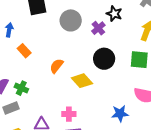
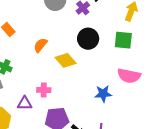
pink cross: (69, 114) -> (44, 90), moved

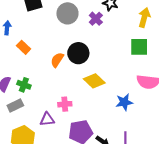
black circle: (88, 39) -> (78, 53), moved
yellow diamond: (66, 60) -> (94, 81), moved

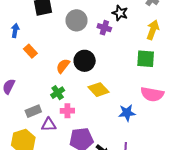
purple cross: (96, 19) -> (104, 28), turned -32
green cross: (24, 85) -> (58, 93), moved, turned 32
gray rectangle: (15, 106) -> (33, 111), moved

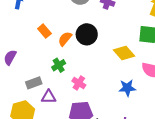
orange rectangle: (30, 51) -> (44, 31), moved
yellow diamond: (98, 90) -> (124, 53), moved
pink cross: (67, 111) -> (79, 83), moved, turned 32

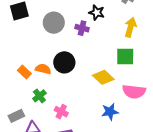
orange rectangle: (44, 31) -> (24, 72), moved
orange semicircle: (65, 39) -> (43, 69), turned 70

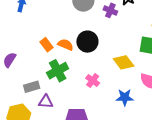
green cross: (39, 96) -> (58, 71), size x1.5
pink cross: (61, 112) -> (93, 81), moved

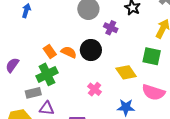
purple cross: (110, 10) -> (111, 28), moved
green cross: (58, 71) -> (47, 74), moved

